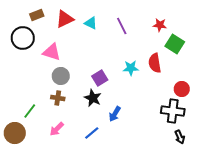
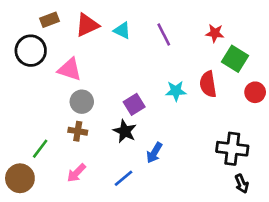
red circle: (182, 89) -> (255, 92), moved

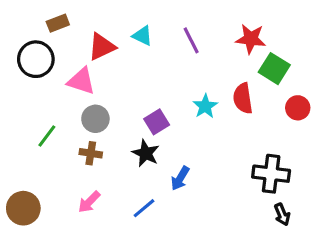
red triangle: (87, 25) -> (102, 47), moved
red star: (215, 33) -> (251, 39), size x1.4
cyan star: (176, 91) -> (205, 106), turned -30
green line: (40, 149) -> (47, 136), moved

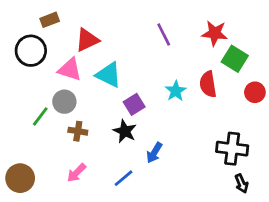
cyan triangle: (142, 36) -> (109, 75), moved, size x1.5
gray circle: (95, 119) -> (64, 102), moved

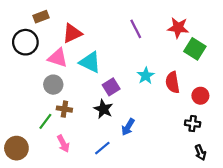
red semicircle: (208, 84) -> (173, 82), moved
red circle: (255, 92) -> (200, 96), moved
green line: (40, 116) -> (45, 121), moved
black cross: (232, 149) -> (193, 124), size x0.6
pink arrow: (76, 173) -> (63, 144), turned -72

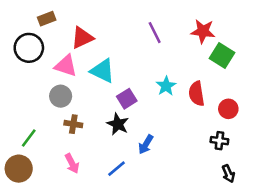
green line: (45, 121) -> (29, 138), moved

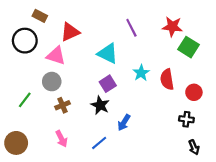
brown rectangle: (47, 19) -> (40, 16), turned 48
cyan triangle: (103, 71) -> (108, 54), moved
brown cross: (73, 124) -> (62, 105), turned -32
green line: (29, 138) -> (25, 100), moved

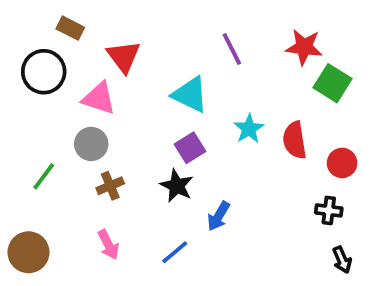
red triangle: (70, 32) -> (124, 57), turned -42

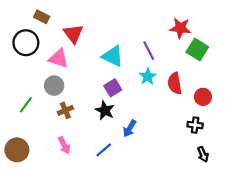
purple line: (232, 49) -> (149, 51), moved

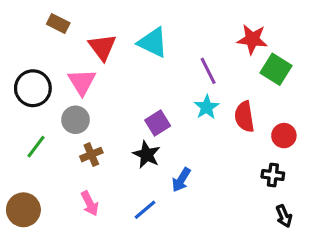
black circle: (26, 43) -> (33, 88), moved
cyan triangle: (113, 56) -> (153, 42), moved
pink triangle: (59, 58) -> (82, 82), turned 40

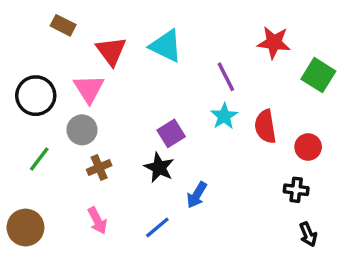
green square: (276, 69) -> (318, 75), moved

